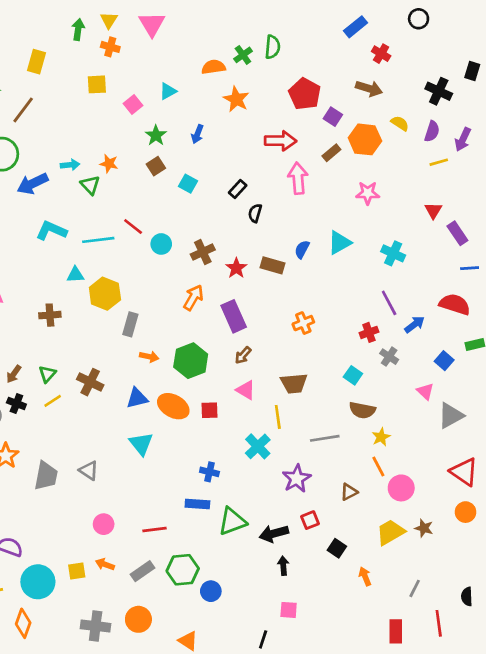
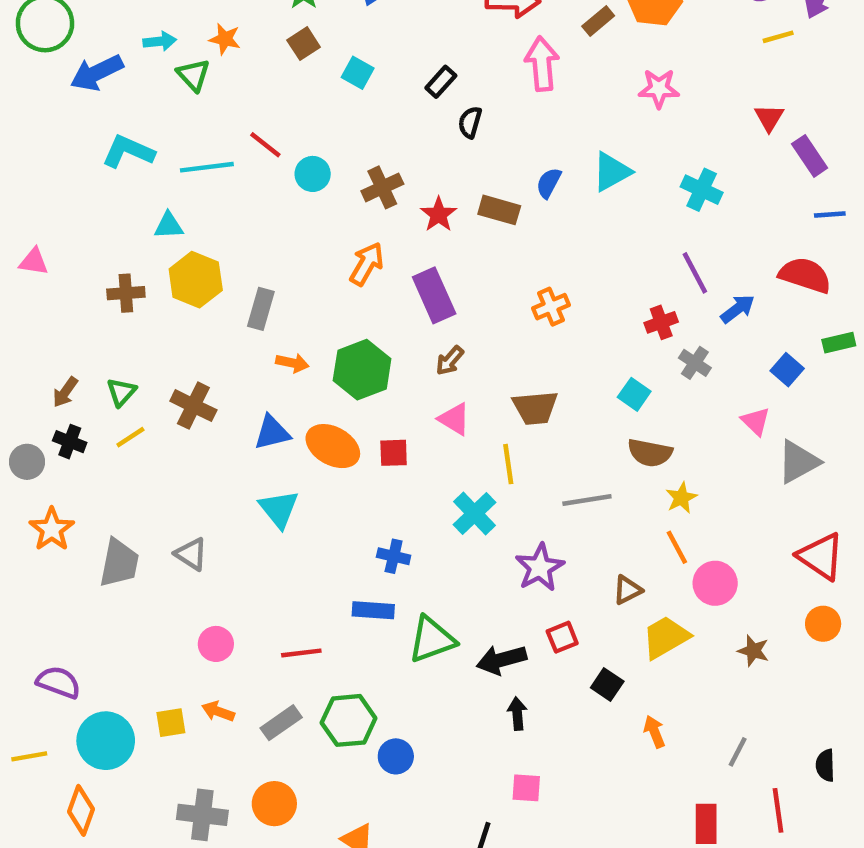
yellow hexagon: (105, 294) -> (196, 280), moved
yellow trapezoid: (390, 532) -> (666, 637), moved

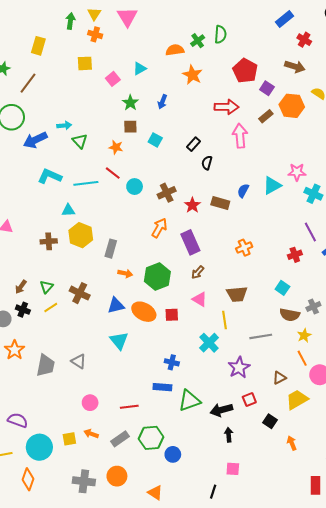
orange star: (225, 39) -> (116, 147), moved
brown square: (304, 44) -> (130, 127), turned 32
pink star: (659, 89) -> (297, 172), moved
gray cross: (695, 363) -> (313, 306), moved, turned 32

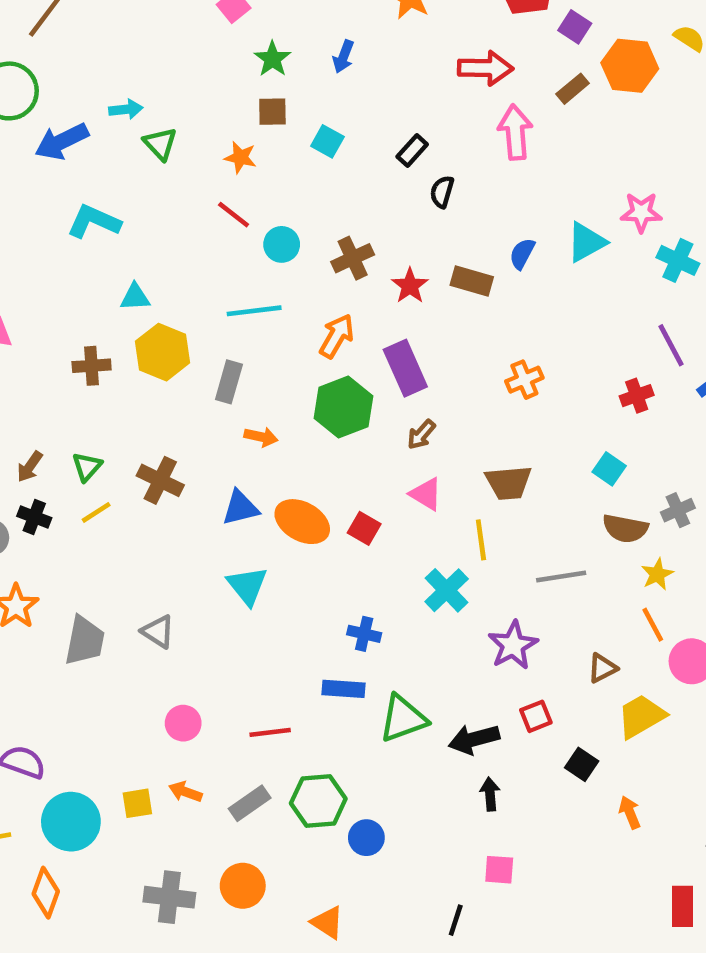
cyan line: (86, 183) -> (254, 311), moved
green hexagon: (157, 276) -> (343, 407), moved
red square: (172, 315) -> (364, 528), turned 32

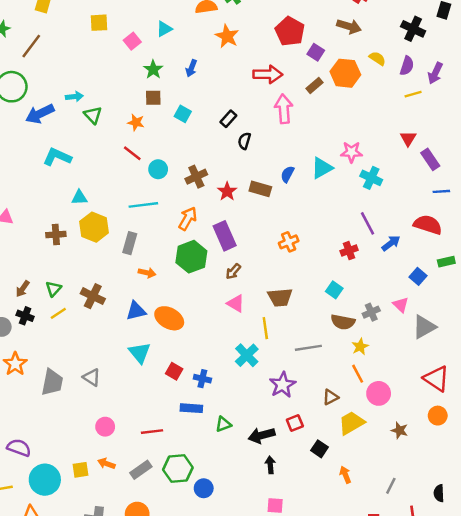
red square: (364, 528) -> (174, 371), moved
green triangle: (403, 719) -> (223, 424), size x0.6

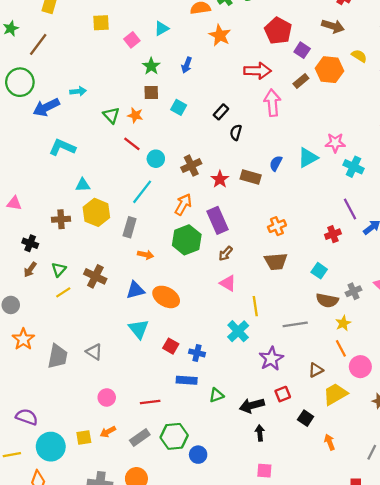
green triangle: (93, 115) -> (111, 115), moved
cyan line: (143, 205) -> (142, 192), turned -45
brown trapezoid: (280, 297) -> (276, 262), moved
black cross: (25, 316) -> (30, 243), moved
orange arrow: (106, 464) -> (108, 432), turned -49

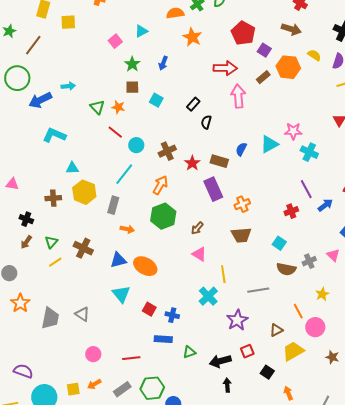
yellow square: (101, 23) -> (68, 22), moved
purple rectangle: (218, 220) -> (213, 189), moved
yellow star: (343, 323) -> (322, 294), moved

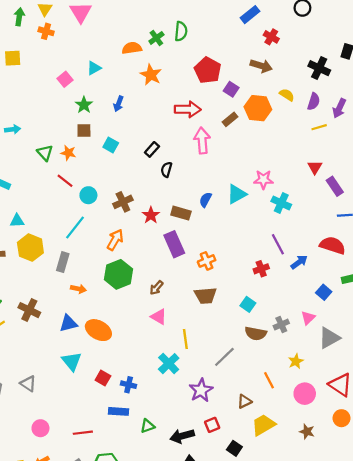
pink triangle: (333, 255) -> (308, 318), turned 32
gray line: (258, 290) -> (224, 357), turned -35
pink circle: (315, 327) -> (305, 394), moved

